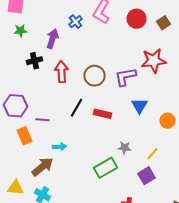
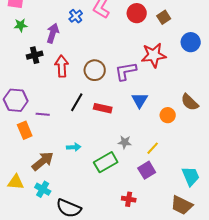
cyan arrow: (60, 147) -> (74, 147), moved

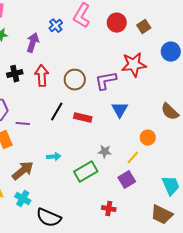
black cross: (35, 55) -> (15, 74), moved
orange circle: (168, 115) -> (148, 138), moved

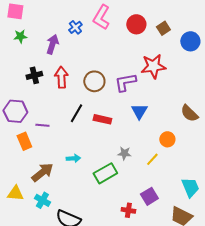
blue circle: (171, 52) -> (190, 41), moved
purple square: (127, 180) -> (149, 196), moved

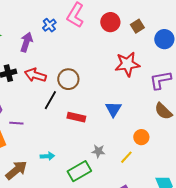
red arrow: (61, 77) -> (35, 75), turned -70
purple L-shape: (125, 82) -> (160, 80), moved
black line: (76, 113) -> (50, 100), moved

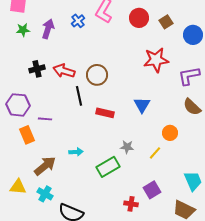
purple arrow: (26, 42) -> (48, 29), moved
black line: (50, 100) -> (79, 96), turned -42

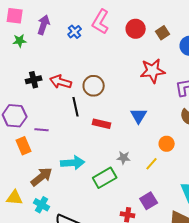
purple arrow: (48, 29) -> (44, 25), moved
cyan arrow: (76, 152) -> (73, 163), size x1.6

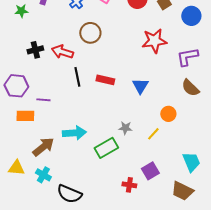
brown circle: (94, 86) -> (90, 33), moved
red rectangle: (102, 124) -> (105, 80), moved
orange rectangle: (24, 146) -> (25, 116), turned -66

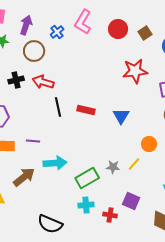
brown circle: (90, 33) -> (34, 51), moved
purple line: (43, 100) -> (33, 141), moved
gray star: (125, 128) -> (113, 167), moved
purple square: (150, 171) -> (131, 201), turned -36
cyan cross: (43, 175) -> (86, 205), moved, turned -35

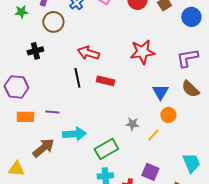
red star: (135, 71) -> (142, 52), moved
red arrow: (43, 82) -> (88, 53), moved
blue triangle: (121, 116) -> (160, 92), moved
gray star: (113, 167) -> (132, 124), moved

